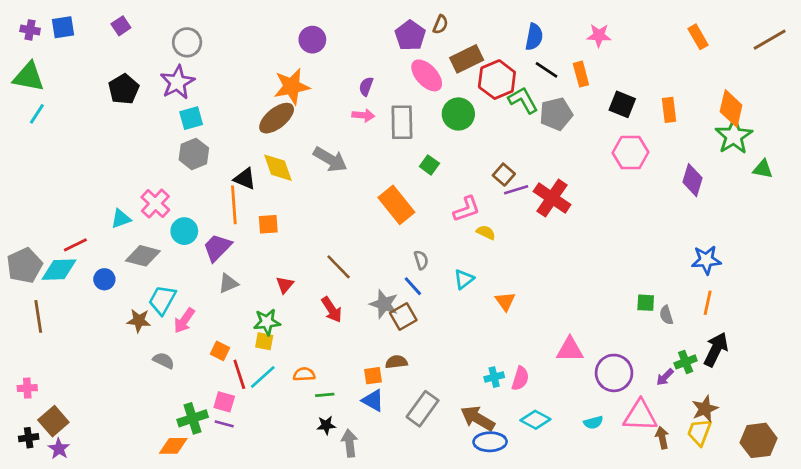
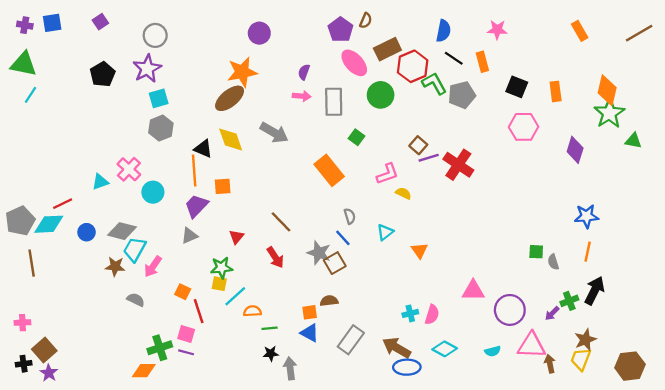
purple trapezoid: (217, 248) -> (196, 206), moved
gray diamond: (143, 256) -> (122, 231), moved
cyan line: (263, 377) -> (235, 296), moved

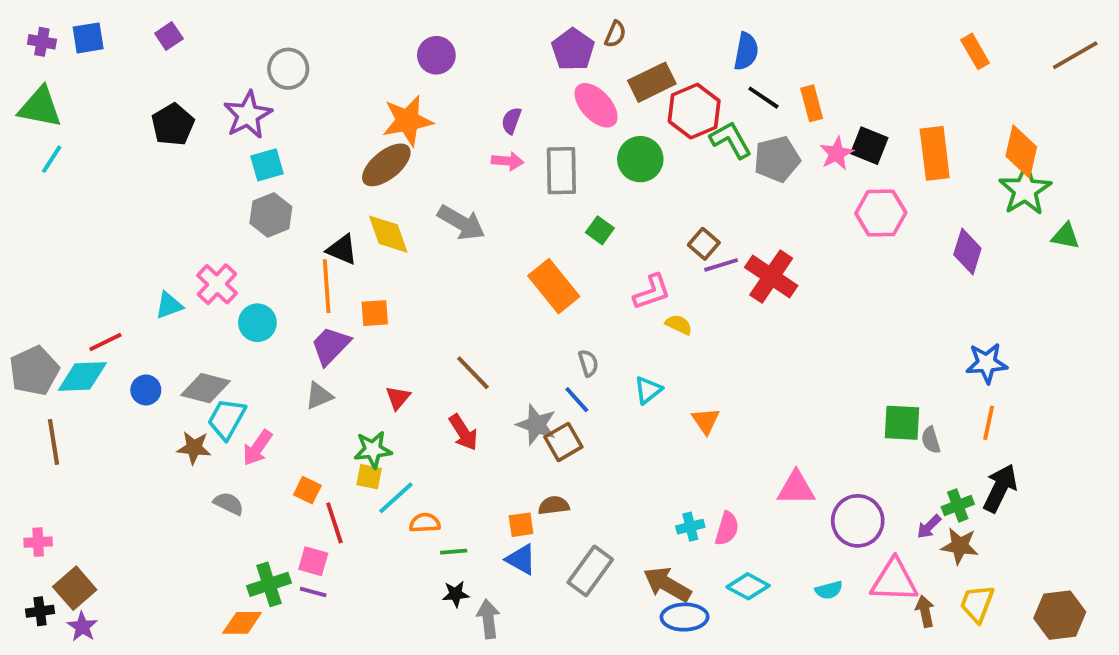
pink star: (497, 30) -> (837, 153), moved, turned -30
gray circle: (155, 35) -> (288, 69), moved
orange rectangle: (556, 91) -> (935, 153), size x1.5
green square: (536, 252) -> (902, 423), size x1.5
brown star: (585, 340) -> (960, 546), moved, turned 30

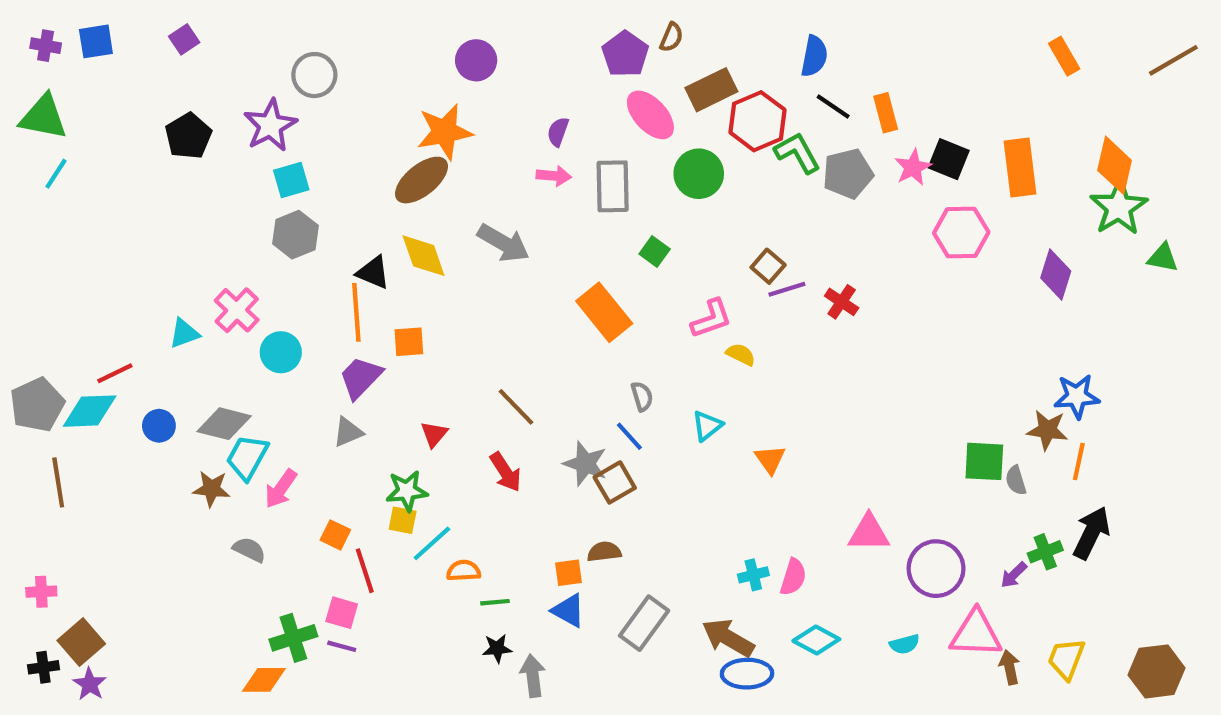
red cross: (771, 277) -> (842, 302), size x0.6
brown star: (960, 546) -> (1047, 430), moved

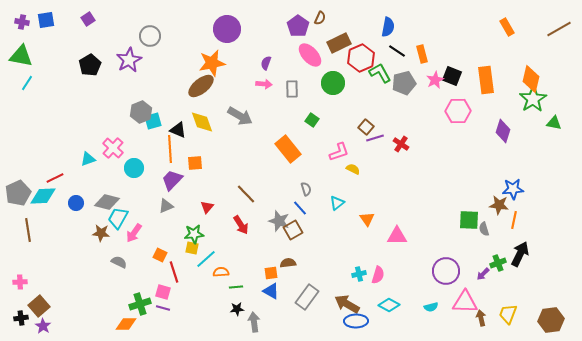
purple circle: (476, 60) -> (227, 29), size x1.4
cyan square: (291, 180) -> (153, 121), moved
gray rectangle: (613, 186) -> (292, 89), size x0.7
pink triangle: (869, 533) -> (397, 236), moved

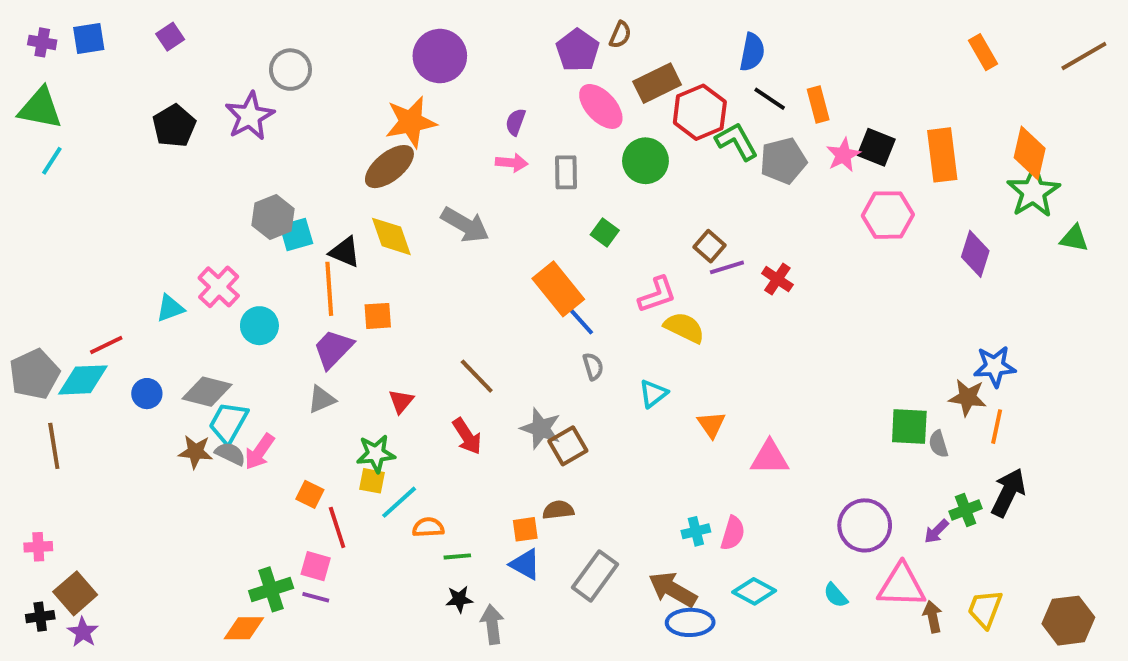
yellow semicircle: (353, 169) -> (684, 328), size x1.5
blue line: (300, 208) -> (581, 322), moved
gray semicircle: (119, 262) -> (230, 454), moved
cyan semicircle: (431, 307) -> (836, 595), turned 64

